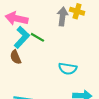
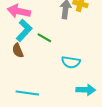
green line: (37, 37) -> (44, 38), moved

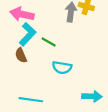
cyan semicircle: (71, 62) -> (62, 68), moved

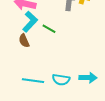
cyan semicircle: (62, 68) -> (61, 80), moved

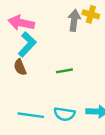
green line: (49, 29) -> (64, 71), moved, turned -40

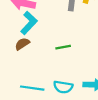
brown semicircle: (20, 67) -> (22, 44), turned 80

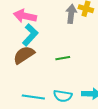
brown semicircle: (22, 44) -> (24, 55), size x1.5

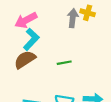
pink arrow: (25, 16) -> (26, 20), turned -40

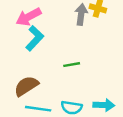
brown semicircle: (25, 60) -> (26, 86), moved

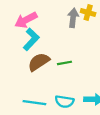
brown semicircle: (26, 86) -> (39, 62), moved

